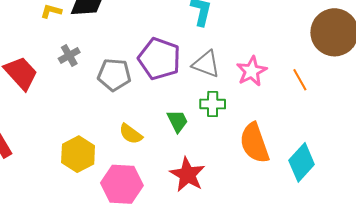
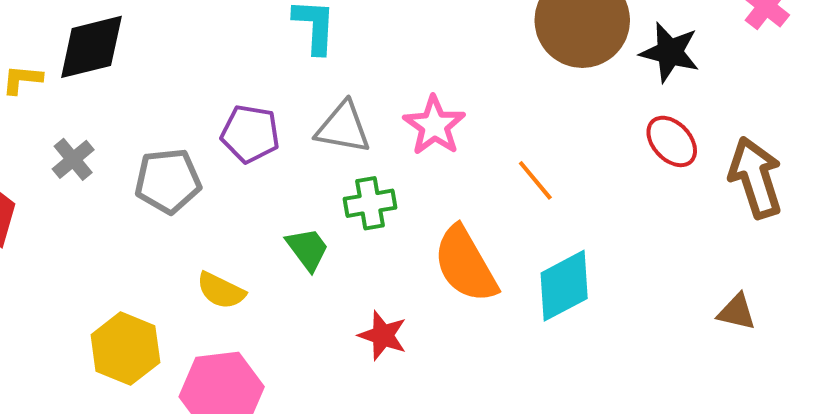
purple pentagon: (159, 59) -> (250, 134), size x0.7
orange line: (300, 80) -> (535, 180), moved
cyan diamond: (302, 162) -> (564, 286), turned 30
red star: (187, 175) -> (383, 335), moved, size x0.7

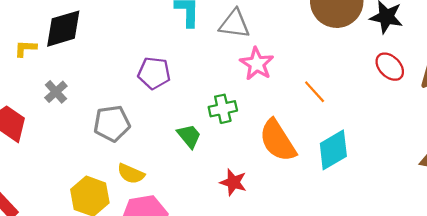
gray triangle: (343, 128) -> (234, 24), moved
gray pentagon: (168, 181) -> (112, 123), moved
yellow semicircle: (221, 291) -> (131, 174), moved

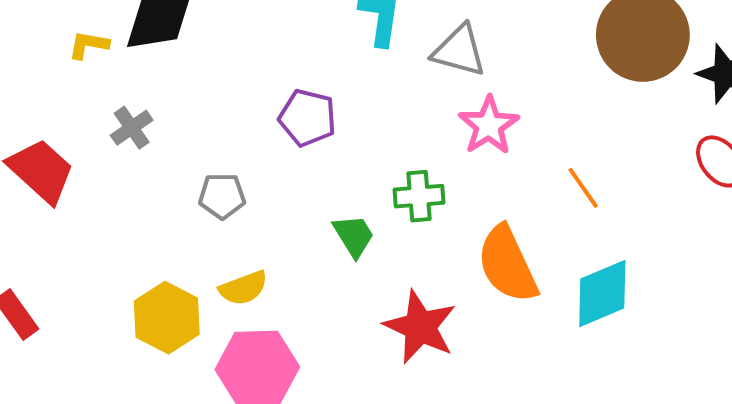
gray pentagon: (112, 123) -> (222, 196), size x0.7
yellow semicircle: (131, 174) -> (243, 288), turned -52
red star: (233, 182) -> (420, 327), size x1.5

